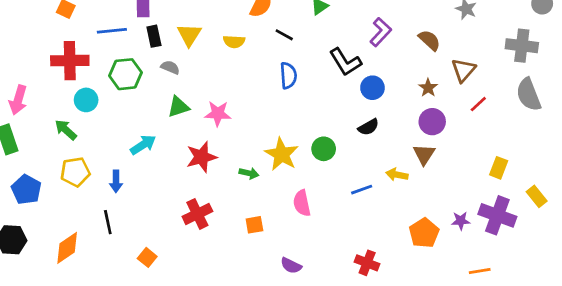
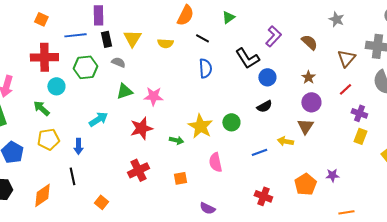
brown triangle: (463, 70) -> (346, 58), moved
purple cross: (497, 215) -> (359, 113), moved, size x0.6
red cross: (367, 263) -> (263, 196), moved

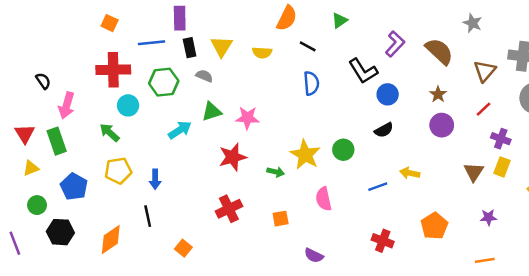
brown semicircle: (309, 42) -> (439, 51), size x1.4
cyan arrow: (98, 119) -> (180, 130), moved
brown triangle: (305, 126) -> (474, 172), moved
purple star: (332, 175) -> (488, 217), moved

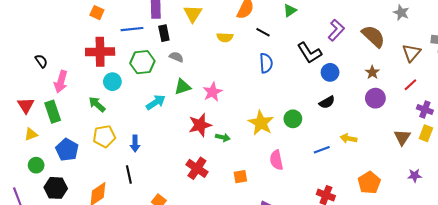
yellow triangle: (222, 46) -> (193, 14), moved
pink star: (247, 118) -> (212, 92), turned -30
green arrow: (276, 172) -> (223, 137), moved
red cross: (229, 209) -> (197, 168), turned -30

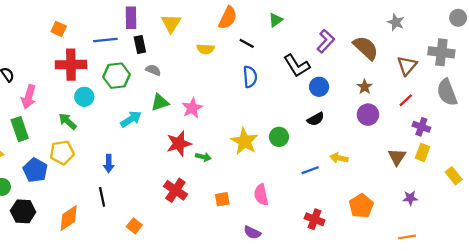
orange square: (97, 13) -> (59, 29), moved
yellow pentagon: (104, 136) -> (62, 152), moved
pink semicircle: (276, 160) -> (261, 195), moved

